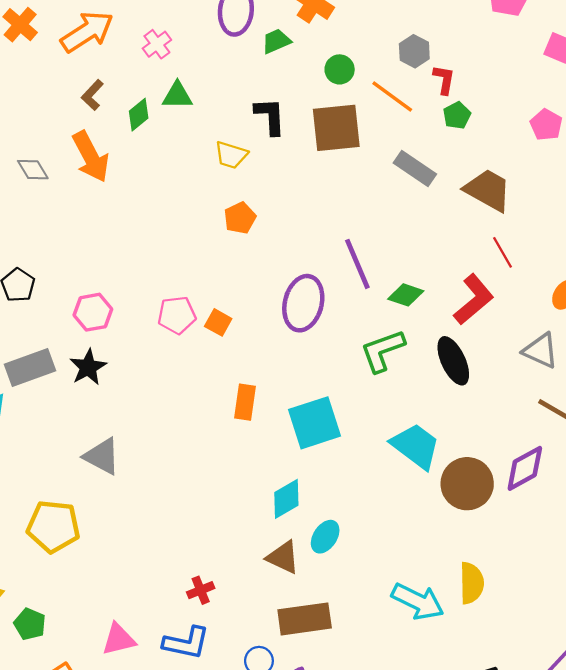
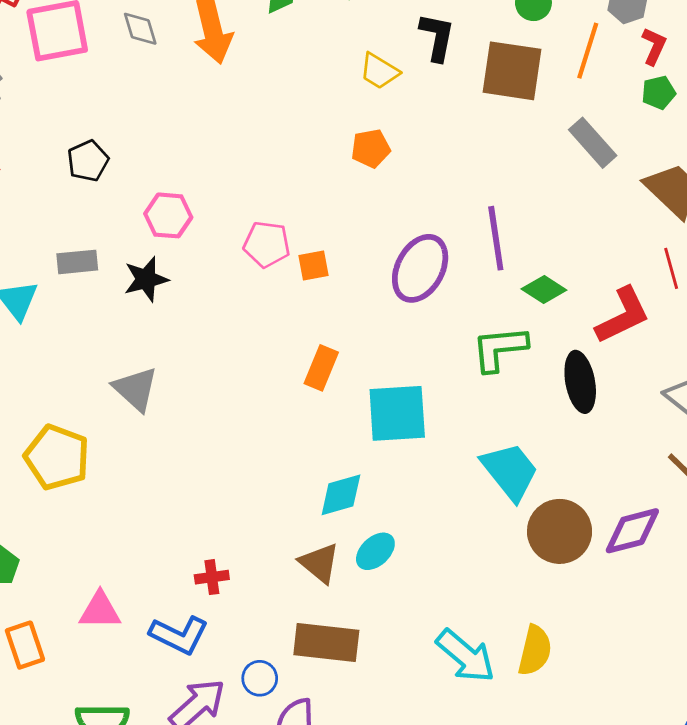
orange line: (392, 97) -> (588, 51), turned 57
orange square: (218, 322) -> (314, 265), turned 36
gray rectangle: (30, 367) -> (77, 262), size x0.7

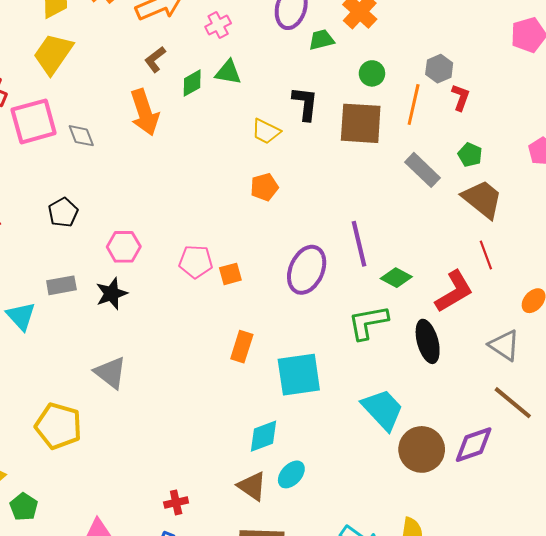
gray diamond: (140, 29) -> (81, 136), moved
green pentagon: (659, 92) -> (470, 155), moved, turned -30

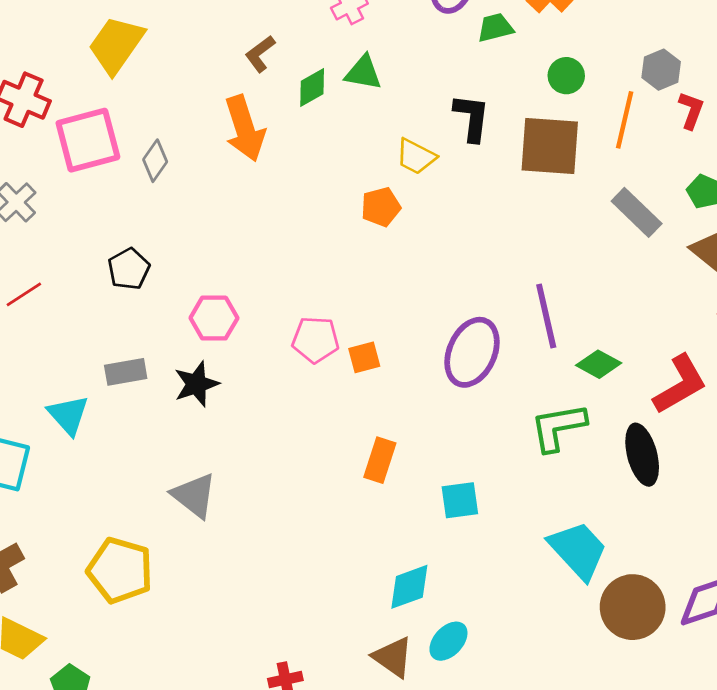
gray diamond: (81, 136) -> (155, 161), turned 56
orange pentagon: (264, 187) -> (381, 207), moved
cyan square: (299, 375) -> (460, 500), size x0.6

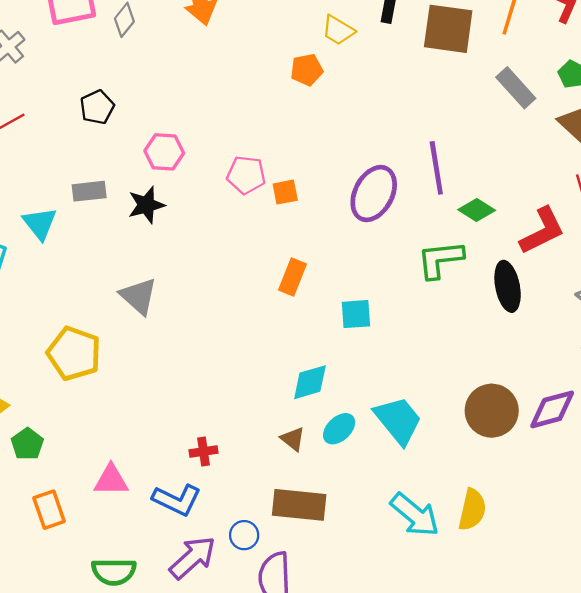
cyan trapezoid: (578, 550) -> (398, 420), moved
brown triangle: (393, 657) -> (293, 439), size x0.7

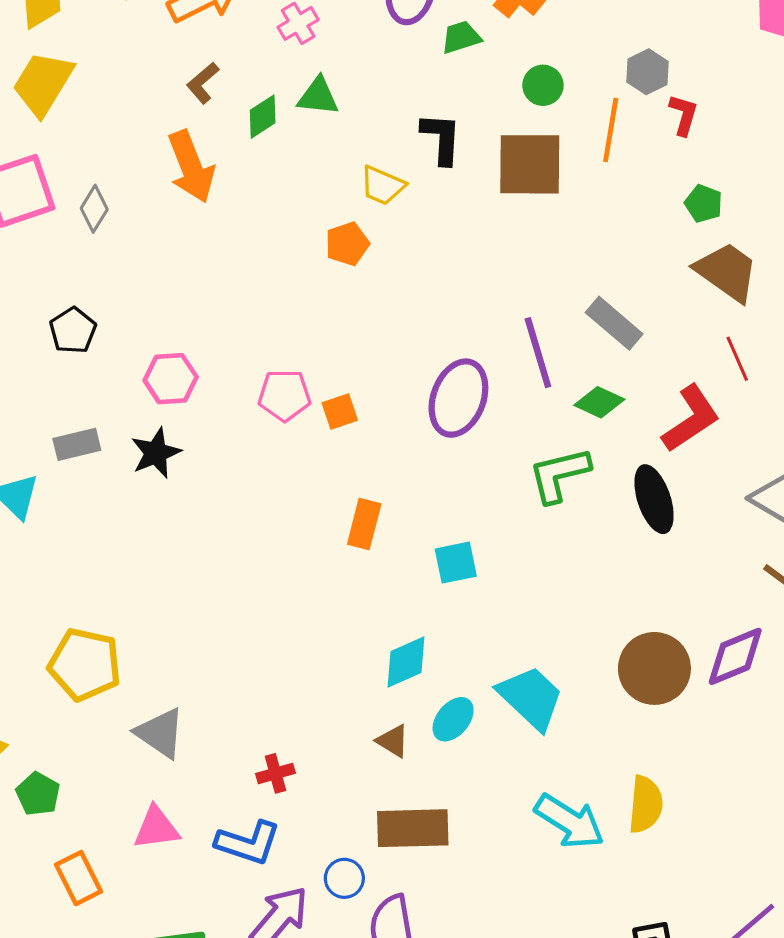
gray rectangle: (516, 88) -> (614, 323), moved
gray triangle: (139, 296) -> (160, 733), moved

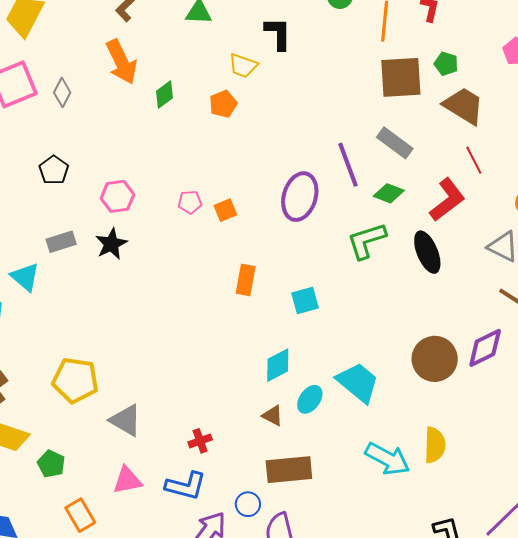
green diamond: (263, 117) -> (164, 94), moved
brown square: (530, 164) -> (401, 77), moved
pink pentagon: (284, 395) -> (190, 202), size x0.7

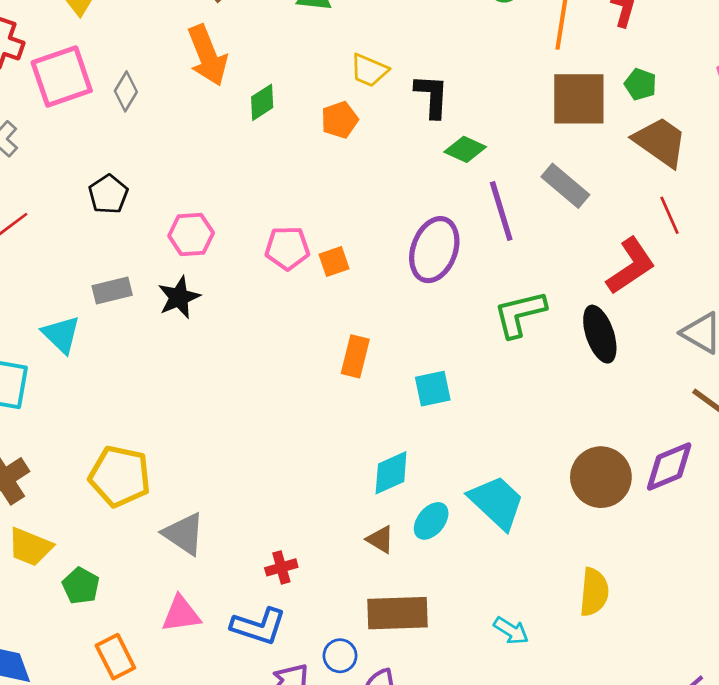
black L-shape: (278, 34) -> (432, 96), moved
green diamond: (389, 193) -> (465, 149), moved
pink pentagon: (190, 202) -> (287, 248), size x1.4
cyan arrow: (387, 459) -> (511, 631), moved, size x0.6

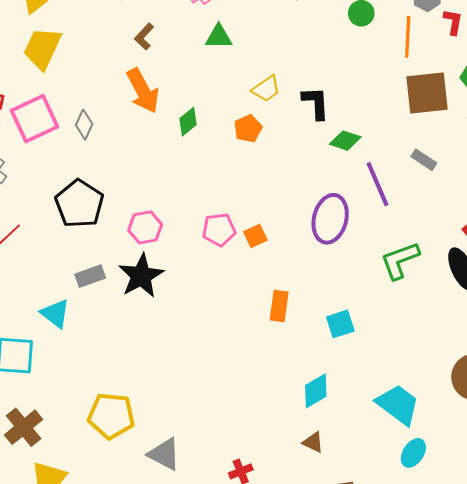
yellow trapezoid: (369, 70) -> (266, 89), turned -52
gray rectangle: (565, 186) -> (424, 160), size x0.7
black pentagon: (108, 194) -> (79, 204), size x1.6
black star: (179, 297) -> (141, 276), size x1.4
cyan ellipse: (431, 521) -> (413, 453), moved

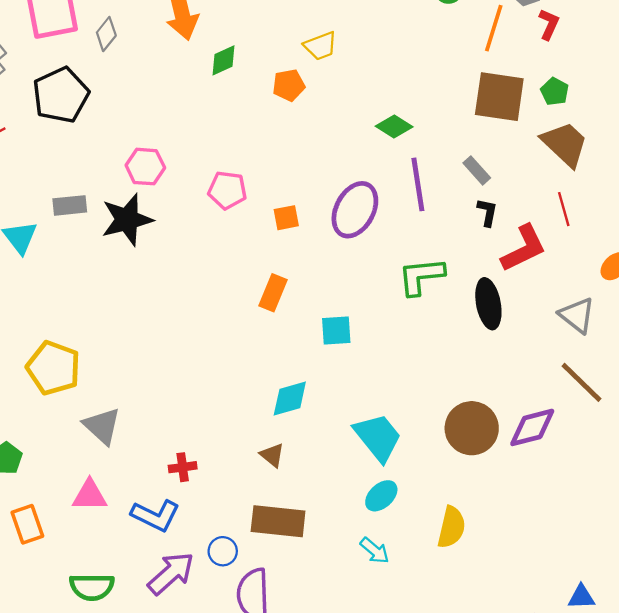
black L-shape: (316, 103) -> (487, 212), moved, size x0.7
black pentagon: (79, 204) -> (61, 95), moved
orange square: (255, 236) -> (286, 218), moved

